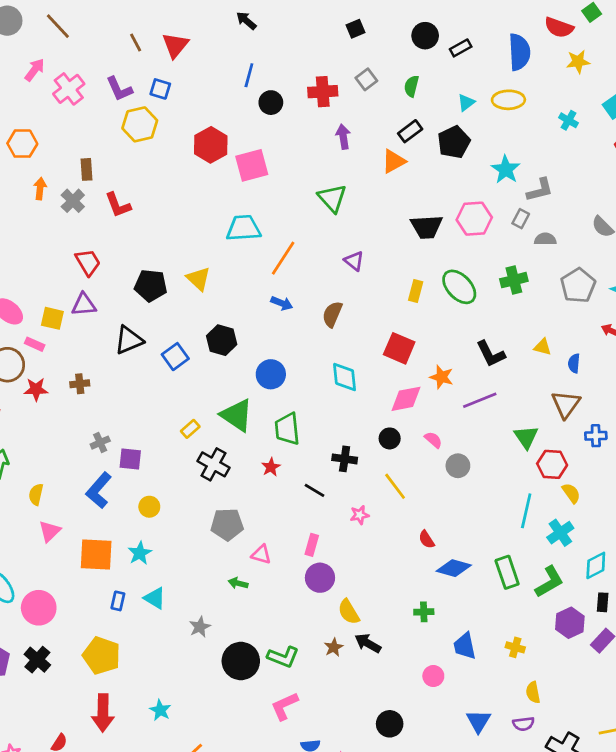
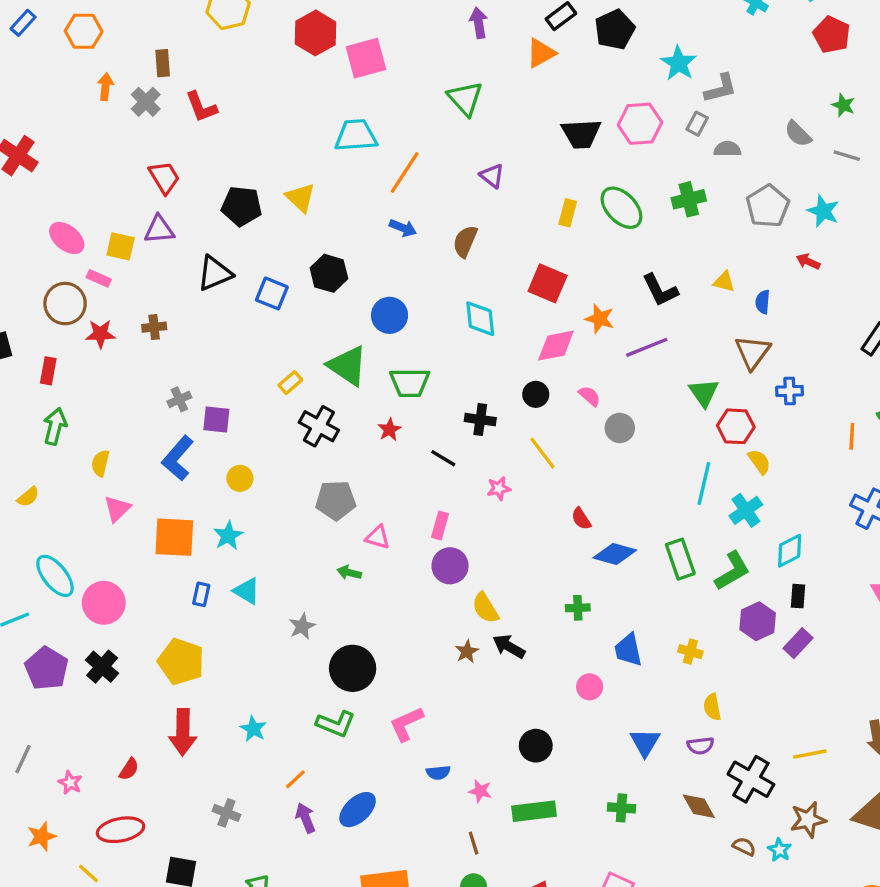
blue square: (175, 357) -> (272, 293), turned -32
green trapezoid: (287, 429) -> (410, 383), turned -84
green L-shape: (283, 657) -> (336, 724), moved

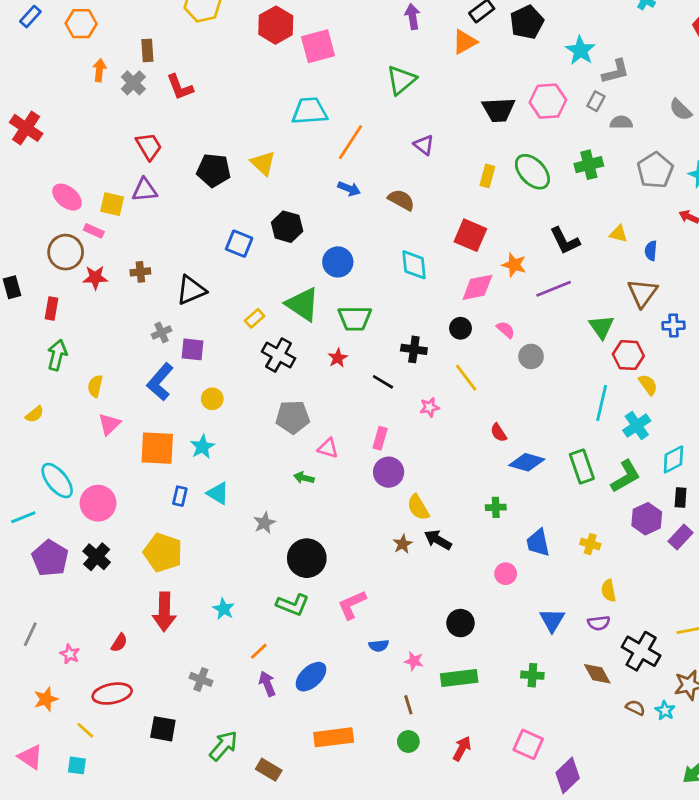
green triangle: (465, 98) -> (401, 80), turned 32
brown semicircle: (465, 241) -> (401, 200), turned 96
black triangle: (215, 273) -> (191, 290), moved

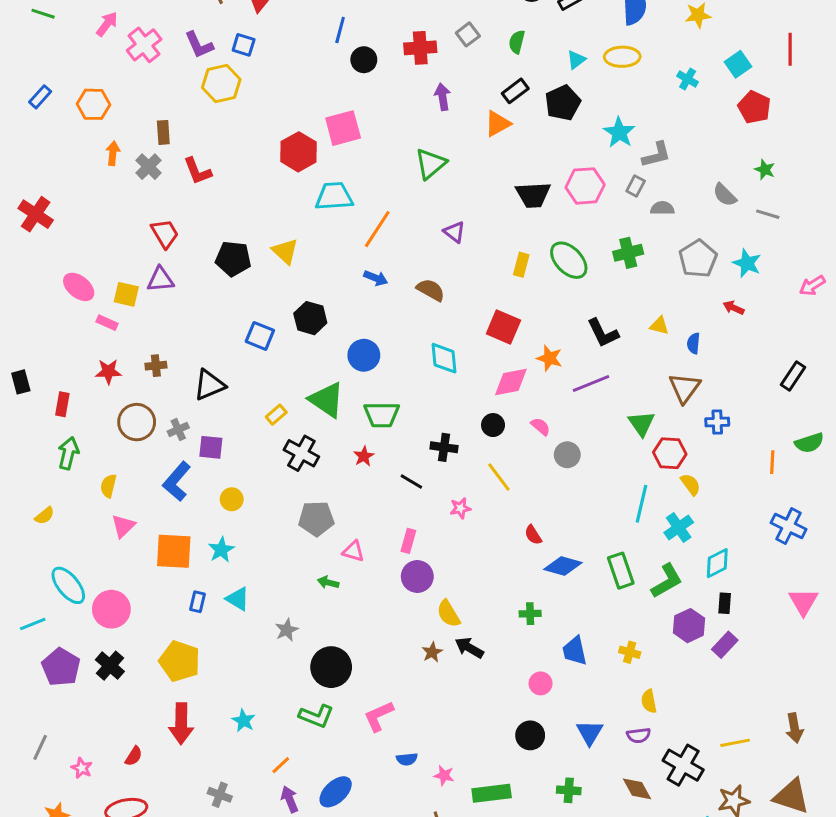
red hexagon: (276, 25) -> (298, 152), moved
brown circle: (66, 252) -> (137, 422), moved
black circle: (460, 623) -> (530, 735), moved

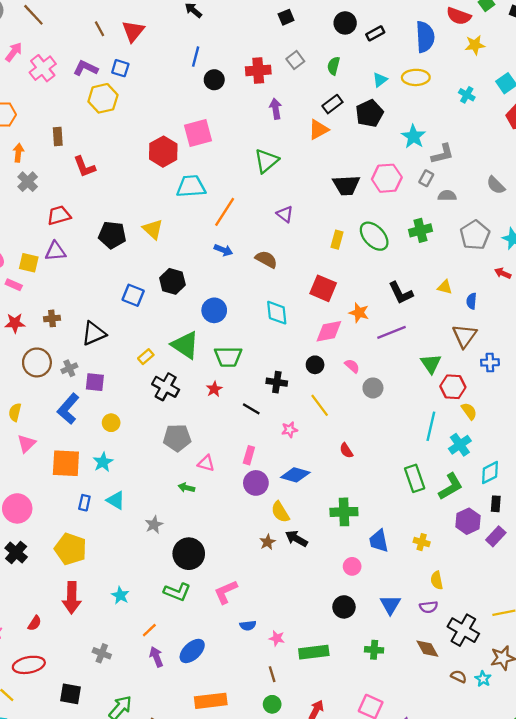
purple L-shape: (199, 45) -> (86, 68), turned 140
gray cross: (149, 167) -> (28, 182), moved
red trapezoid: (165, 233) -> (59, 215), turned -75
blue diamond: (563, 566) -> (295, 475), moved
green cross: (530, 614) -> (344, 512), size x1.6

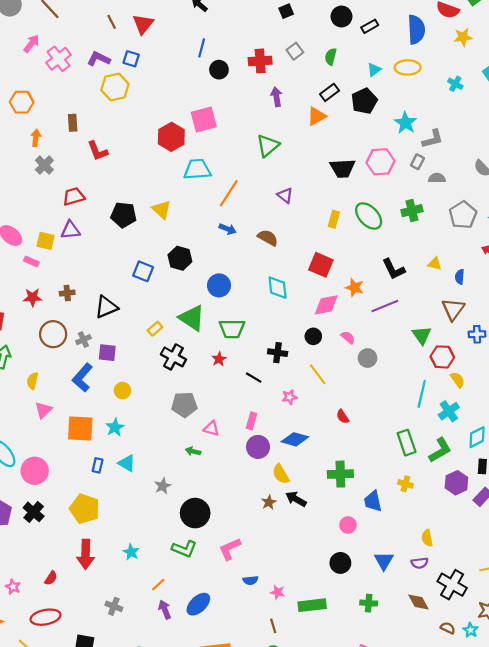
yellow cross: (422, 542) -> (405, 484), moved

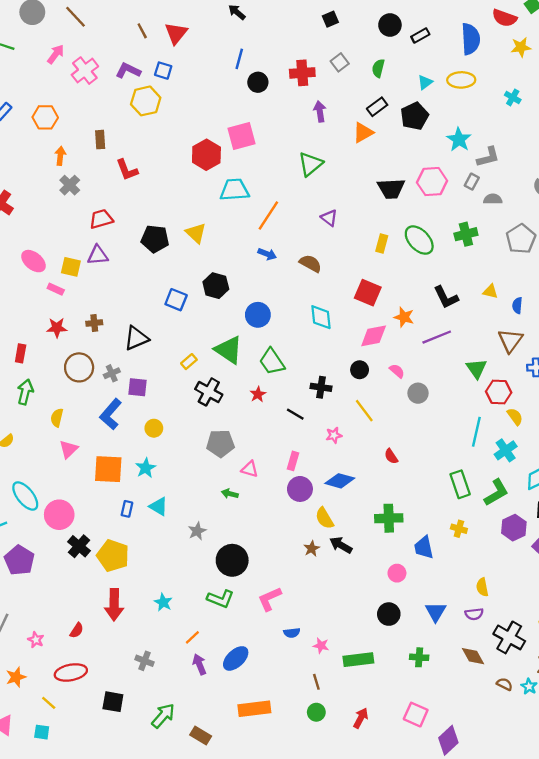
green trapezoid: (232, 329) -> (272, 362), turned 56
black cross: (34, 512) -> (79, 546), moved

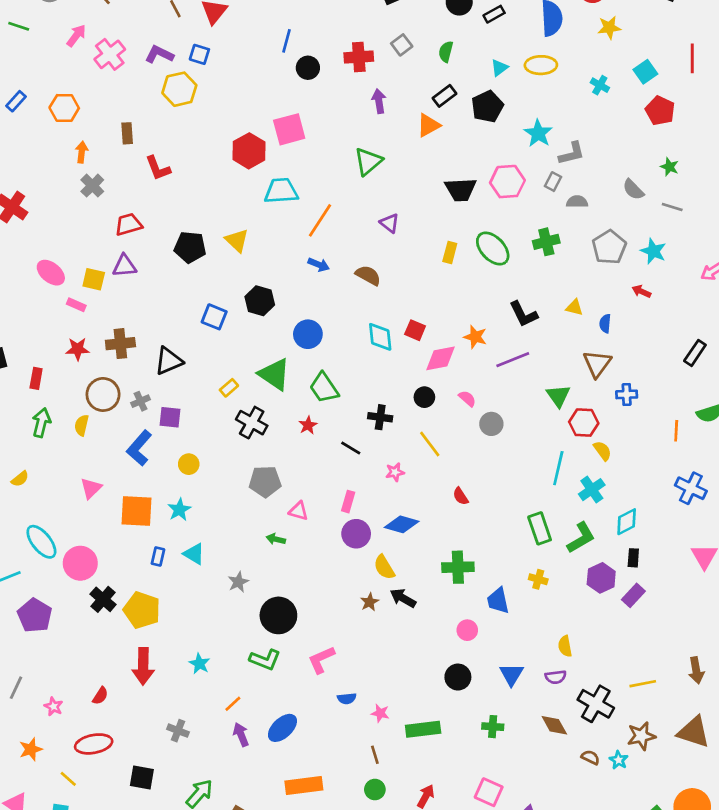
red square: (368, 293) -> (415, 330), moved, size x0.7
brown cross: (94, 323) -> (120, 344), size x1.5
yellow semicircle: (57, 418) -> (82, 425), moved

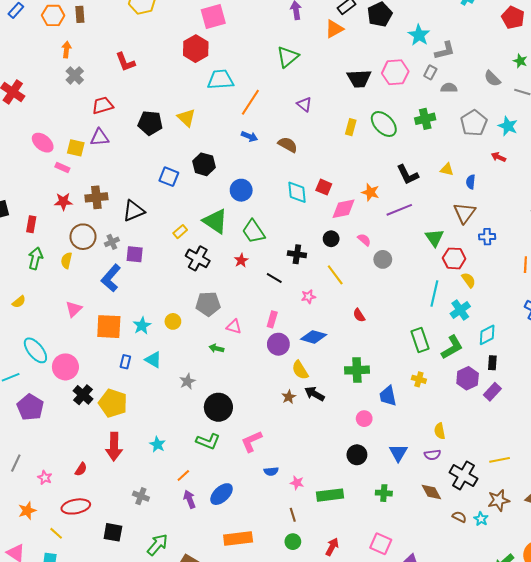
pink square: (289, 129) -> (213, 16), moved
brown rectangle: (127, 133) -> (80, 14), moved
yellow circle: (189, 464) -> (173, 321), moved

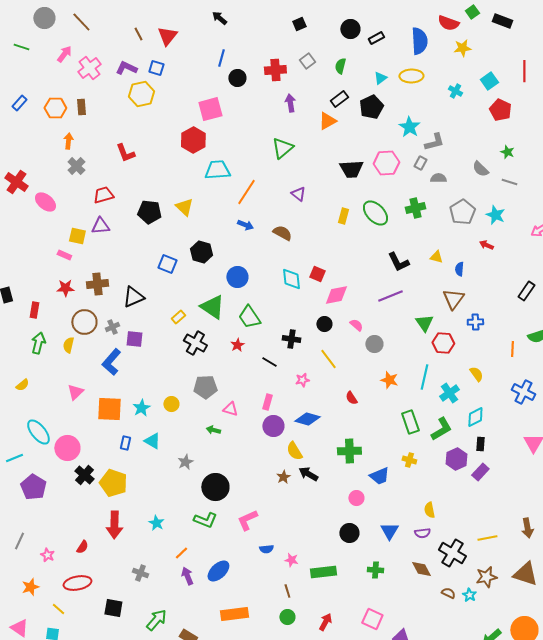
pink ellipse: (43, 143) -> (45, 202), moved
orange star: (370, 192) -> (389, 380), moved
yellow semicircle: (469, 280) -> (476, 374), moved
blue trapezoid: (388, 396) -> (379, 476), turned -100

